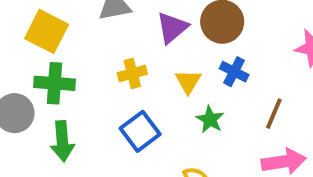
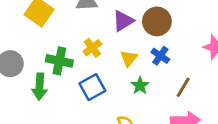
yellow cross: (132, 73) -> (92, 48), turned -30
green cross: (54, 83) -> (59, 61), moved

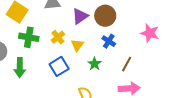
yellow triangle: (129, 58) -> (77, 45), moved
green cross: (59, 61) -> (29, 37), moved

